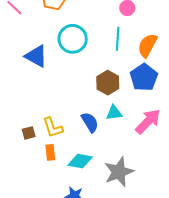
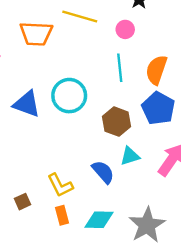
cyan circle: (73, 39) -> (69, 96), moved
brown square: (29, 133) -> (22, 202), moved

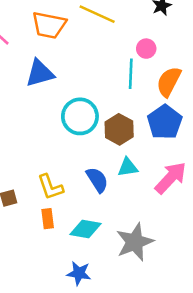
pink circle: (125, 29) -> (146, 49), moved
cyan circle: (69, 96) -> (80, 116), moved
blue triangle: (27, 104) -> (40, 73), moved, turned -44

